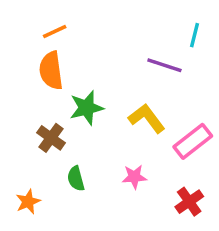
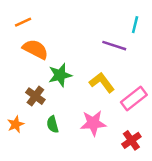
orange line: (55, 32) -> (23, 22), moved
orange semicircle: (51, 71) -> (35, 49), turned 125
pink star: (134, 177) -> (93, 123), size x1.5
orange star: (28, 202) -> (16, 124), moved

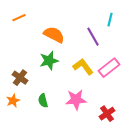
purple line: (114, 46) -> (93, 37), turned 42
orange semicircle: (35, 49) -> (54, 35), moved
brown cross: (35, 96) -> (20, 78), moved
pink rectangle: (134, 99) -> (109, 68), moved

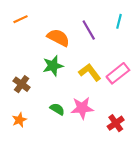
purple line: (93, 37) -> (89, 30), moved
orange star: (13, 101) -> (19, 120), moved
green semicircle: (43, 101) -> (57, 109), moved, turned 136

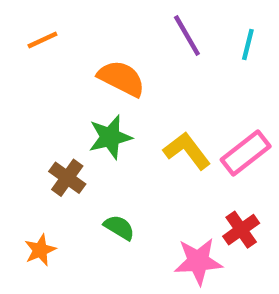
purple line: (89, 30) -> (187, 36), moved
brown cross: (22, 84) -> (67, 178), moved
pink star: (82, 108) -> (198, 261), moved
red cross: (116, 123) -> (241, 230), moved

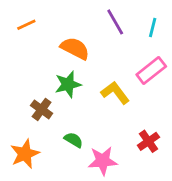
pink rectangle: (246, 153) -> (151, 71), moved
orange star: (40, 250) -> (25, 154), size x1.5
pink star: (198, 261) -> (103, 161), moved

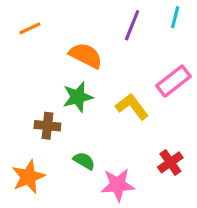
purple line: (115, 22) -> (132, 25), turned 52
cyan line: (153, 28) -> (175, 17), moved
brown cross: (42, 109) -> (47, 126), turned -30

